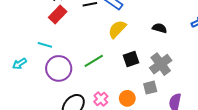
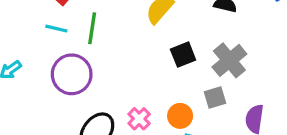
cyan line: (45, 45) -> (56, 29), moved
green line: (94, 61) -> (92, 28), moved, turned -48

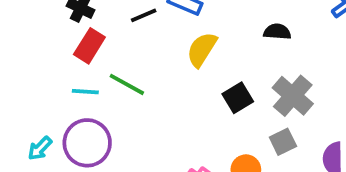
green line: (92, 28) -> (127, 84), turned -60
purple circle: (72, 74) -> (87, 143), moved

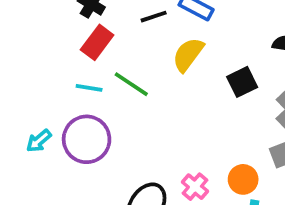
yellow semicircle: (202, 50) -> (188, 55), moved
black square: (238, 98) -> (242, 82), moved

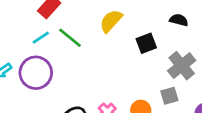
cyan line: (89, 88) -> (41, 38), turned -48

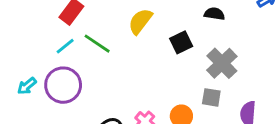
gray square: (169, 96) -> (211, 97), turned 30

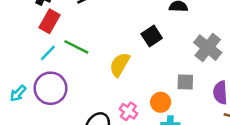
yellow semicircle: (140, 21) -> (120, 65), moved
gray cross: (222, 63) -> (208, 48), moved

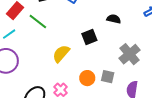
green line: (76, 47) -> (38, 22), moved
orange circle: (161, 102) -> (87, 78), moved

